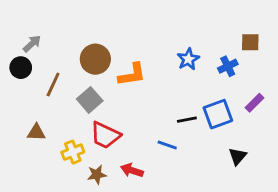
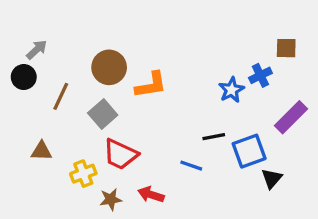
blue star: (188, 59) -> (231, 90), moved
purple rectangle: (254, 103) -> (291, 117), size x1.5
blue square: (218, 114) -> (249, 151), moved

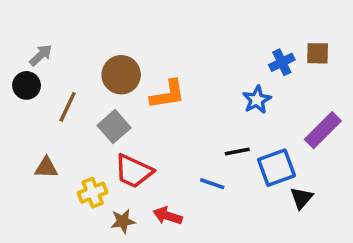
blue cross: (260, 75) -> (282, 62), moved

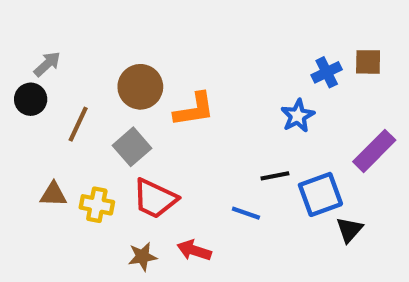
yellow cross: (93, 193) -> (97, 205), moved, turned 32

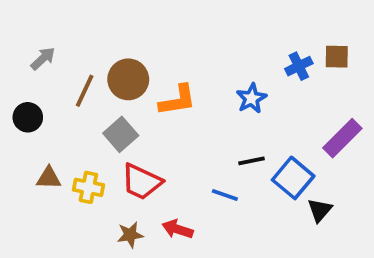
black circle: (31, 99) -> (28, 117), moved
blue star: (298, 116) -> (251, 98), moved
brown line: (78, 124) -> (85, 91), moved
blue square: (320, 194) -> (293, 178), turned -30

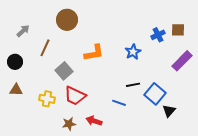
brown circle: (128, 79) -> (67, 20), moved
purple rectangle: (342, 138) -> (182, 61), moved
brown triangle: (49, 178) -> (16, 90), moved

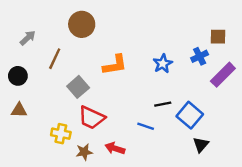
blue cross: (158, 35) -> (200, 56), moved
yellow cross: (47, 99) -> (61, 134), moved
black triangle: (169, 111) -> (201, 145), moved

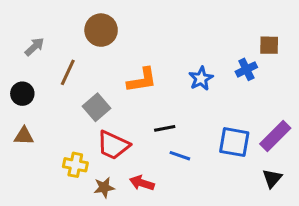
purple rectangle: (223, 75) -> (275, 136), moved
black line: (163, 104) -> (165, 128), moved
blue square: (190, 115) -> (234, 142), turned -30
black triangle: (201, 145) -> (272, 178), moved

